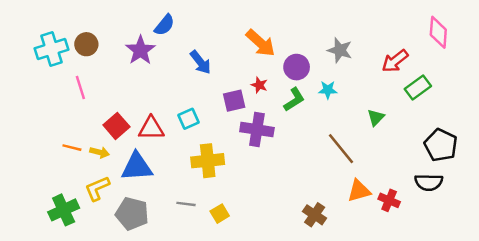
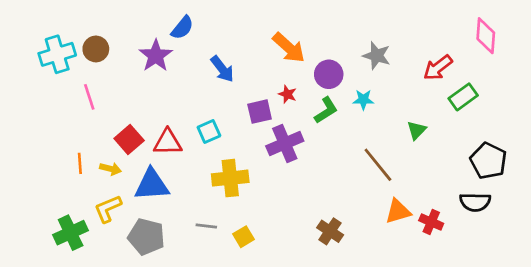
purple cross: (257, 130) -> (285, 143), turned -32
orange line: (72, 148) -> (80, 163), turned 72
brown cross: (315, 215) -> (330, 231), moved

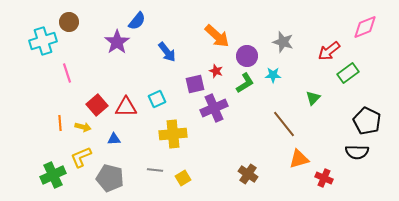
pink diamond: (486, 36) -> (365, 27), turned 64
brown circle: (96, 49) -> (69, 22), moved
blue triangle: (152, 185) -> (114, 139), size x0.5
red cross: (431, 222) -> (324, 178), moved

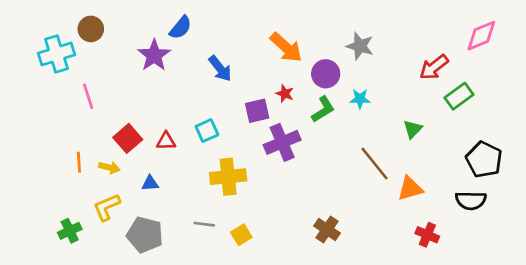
gray star: (283, 42) -> (360, 46), moved
red triangle: (126, 107) -> (166, 141), size x0.7
orange triangle: (299, 159) -> (410, 189), moved
green cross: (53, 175) -> (70, 231), size x0.7

